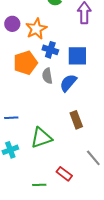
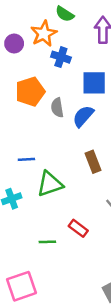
orange star: (36, 29) -> (44, 34), moved
blue cross: (50, 50) -> (61, 57), moved
blue line: (11, 118) -> (26, 159), moved

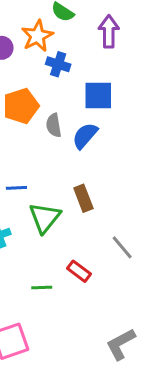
brown rectangle: (93, 162) -> (83, 198), moved
green triangle: (50, 184) -> (45, 218), turned -32

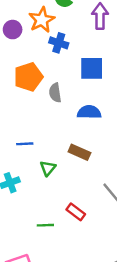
blue semicircle: (85, 136) -> (89, 112), moved, turned 50
brown rectangle: (83, 198) -> (79, 152), turned -45
green triangle: (45, 218) -> (48, 168), size x0.6

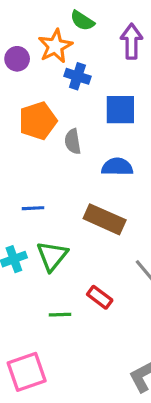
brown rectangle: (79, 152) -> (105, 219), size x1.4
green triangle: (48, 168) -> (52, 256), moved, size x1.5

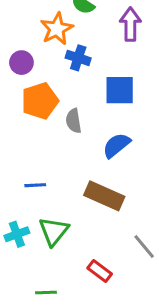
purple circle: (17, 59) -> (21, 63), moved
blue semicircle: (117, 167) -> (117, 145), turned -40
green line: (60, 315) -> (46, 292), moved

